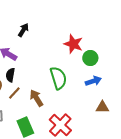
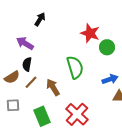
blue arrow: (93, 81) -> (110, 79), moved

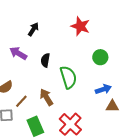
red star: (90, 33) -> (80, 26), moved
black semicircle: (27, 64) -> (45, 60), moved
brown line: (31, 82) -> (21, 101), moved

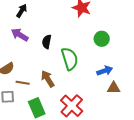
black arrow: (33, 29) -> (22, 11), moved
brown line: (21, 101) -> (23, 83), turned 56

